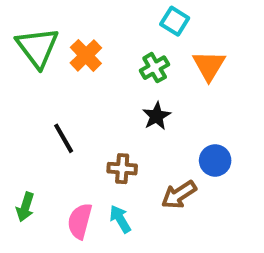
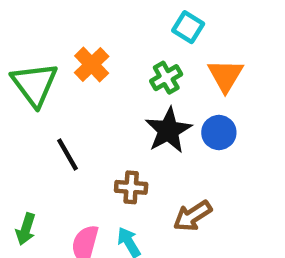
green triangle: (37, 47) -> (35, 84), moved
black star: (157, 116) -> (168, 130), size x1.5
blue circle: (215, 160) -> (219, 133), moved

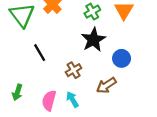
blue circle: (219, 133) -> (122, 58), moved
brown cross: (131, 187) -> (74, 70), turned -35

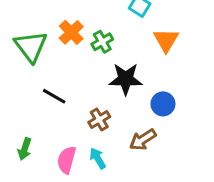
green cross: (92, 12) -> (102, 42), moved
black star: (93, 40) -> (126, 79), turned 30
black line: (40, 53) -> (54, 96), turned -30

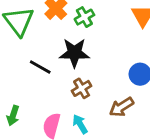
black star: (126, 79) -> (74, 53), moved

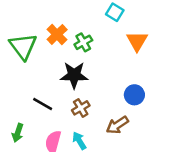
black line: (40, 67) -> (43, 104), moved

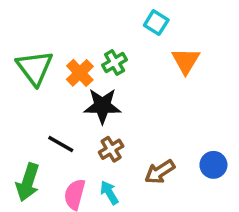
orange cross: (57, 35) -> (80, 73), moved
blue circle: (134, 95) -> (213, 165), moved
green arrow: (18, 133) -> (28, 182), size x1.5

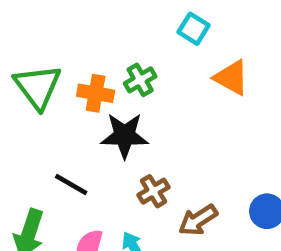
orange triangle: (186, 61) -> (231, 78), turned -32
orange cross: (80, 73) -> (96, 93), turned -36
brown cross: (111, 149) -> (153, 191), moved

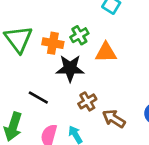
orange triangle: (231, 78) -> (106, 52), moved, turned -30
brown arrow: (198, 220) -> (114, 119), turned 65

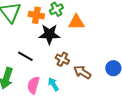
brown cross: (87, 101) -> (62, 59), turned -32

